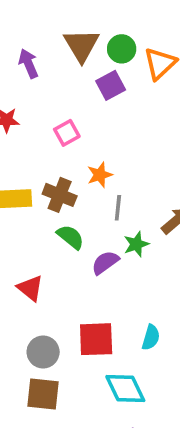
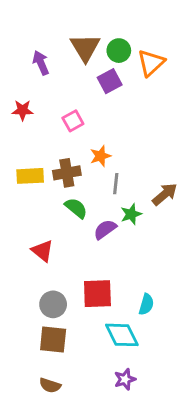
brown cross: (60, 195) -> (67, 173), turned -32
cyan semicircle: (151, 337) -> (146, 304), moved

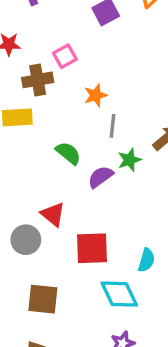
brown cross: (67, 173) -> (38, 80), moved
red triangle: (42, 251) -> (53, 214), moved
gray circle: (53, 304) -> (26, 240), moved

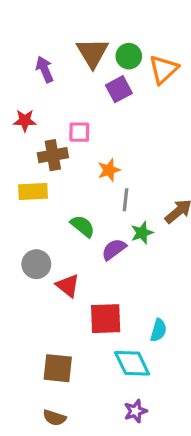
pink square: (65, 56) -> (79, 132), turned 30
gray circle: (26, 240) -> (36, 264), moved

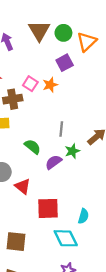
purple square: (119, 89) -> (65, 63), moved
pink square: (79, 132) -> (30, 84), turned 32
orange star: (109, 170) -> (50, 85), moved

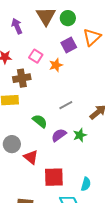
orange triangle: (87, 42) -> (92, 37), moved
pink square: (30, 84) -> (36, 56), moved
gray line: (61, 129) -> (66, 105), turned 56
green star: (72, 151) -> (80, 135), moved

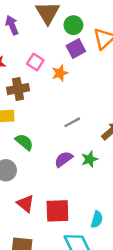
green circle: (68, 18) -> (73, 25), moved
green semicircle: (40, 121) -> (24, 142), moved
red triangle: (31, 157) -> (25, 203), moved

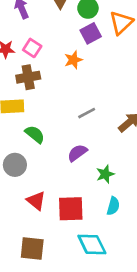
pink square: (35, 62) -> (32, 48), moved
green star: (89, 159) -> (105, 174), moved
cyan semicircle: (97, 219) -> (113, 206), moved

